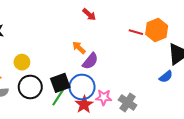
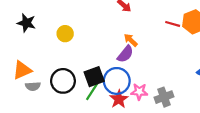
orange arrow: (79, 48) -> (131, 40), moved
yellow circle: (22, 62) -> (65, 34), moved
gray cross: (128, 102) -> (164, 97), turned 36

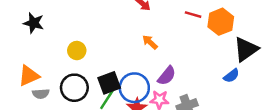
red line: (173, 24) -> (193, 15), moved
yellow circle: (65, 34) -> (77, 51), moved
purple semicircle: (125, 54) -> (167, 76), moved

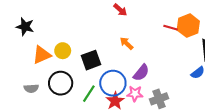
red line: (193, 15) -> (171, 28), moved
orange triangle: (29, 76) -> (42, 55), moved
black square: (109, 83) -> (91, 60), moved

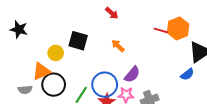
orange triangle: (42, 55) -> (41, 71), moved
black square: (91, 60) -> (78, 41), moved, turned 36

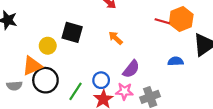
blue semicircle: (187, 74) -> (176, 61), moved, turned -144
blue circle: (105, 85) -> (101, 80), size x0.6

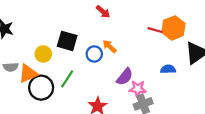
blue circle: (101, 80) -> (94, 54), moved
gray semicircle: (14, 86) -> (11, 67), moved
green line: (76, 91) -> (67, 79), moved
pink star: (124, 91) -> (138, 89), moved

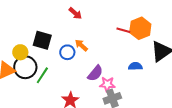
black circle: (41, 88) -> (25, 67), moved

